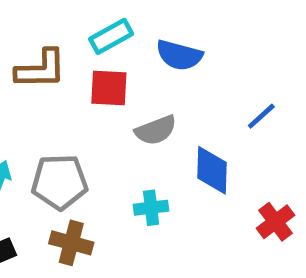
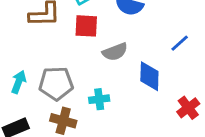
cyan cross: (151, 208) -> (99, 99), moved

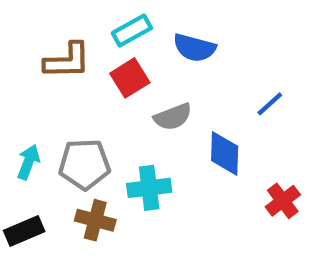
red square: (86, 26) -> (130, 78), turned -35
cyan cross: (99, 99) -> (149, 188), size x1.4

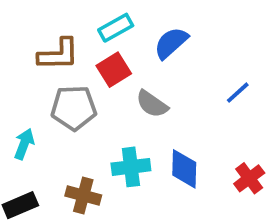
blue semicircle: (194, 48) -> (171, 43), turned 123
gray semicircle: (173, 117) -> (152, 104), turned 56
blue diamond: (225, 153) -> (184, 169), moved
gray pentagon: (84, 164) -> (74, 108), moved

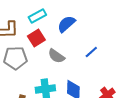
blue line: (238, 93) -> (91, 52), moved

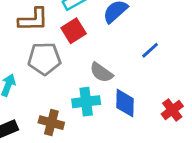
gray semicircle: (56, 56) -> (101, 73), moved

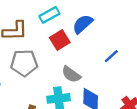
red square: (74, 31) -> (60, 40), moved

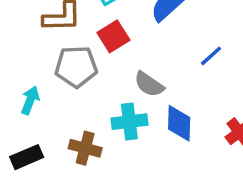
red square: (60, 40) -> (113, 36), moved

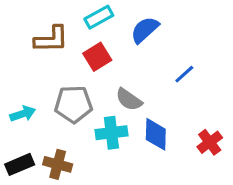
gray pentagon: (76, 67) -> (73, 104), moved
cyan arrow: (30, 100) -> (23, 114), turned 50
brown cross: (85, 148) -> (58, 164), moved

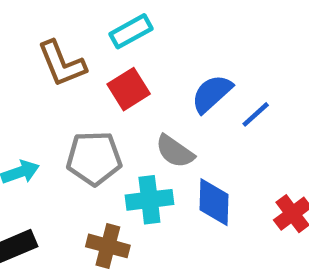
blue semicircle: (145, 30) -> (212, 94), moved
brown L-shape: (51, 39) -> (62, 64), turned 69
brown cross: (58, 164) -> (108, 246), moved

